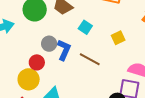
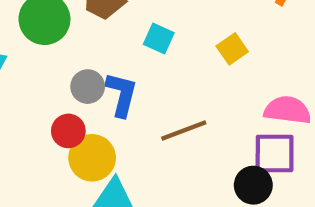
brown line: (90, 59) -> (184, 131), moved, turned -40
yellow circle: (29, 79) -> (92, 158), moved

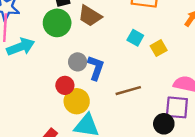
cyan square: (159, 38) -> (135, 38), moved

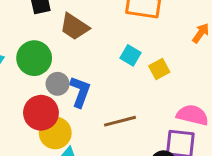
green circle: (57, 23) -> (34, 58), moved
red circle: (65, 85) -> (41, 113), size x1.5

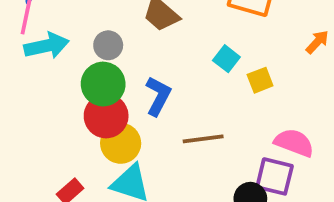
green circle: (34, 58) -> (103, 84), moved
gray circle: (58, 84) -> (108, 45), moved

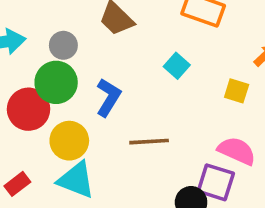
yellow square: (260, 80) -> (237, 91), moved, turned 35
red circle: (106, 116) -> (28, 109), moved

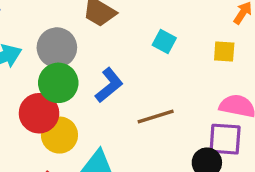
gray circle: (63, 45) -> (57, 48), size x1.5
blue L-shape: (108, 97) -> (109, 85), turned 33
yellow circle: (69, 141) -> (59, 135), moved

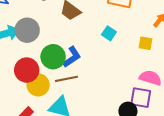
gray circle: (57, 48) -> (27, 30), moved
green circle: (58, 83) -> (53, 57), moved
brown line: (156, 117) -> (66, 79), moved

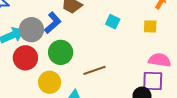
blue L-shape: (72, 57) -> (53, 23), moved
red circle: (27, 70) -> (25, 58), moved
brown line: (66, 79) -> (94, 70), moved

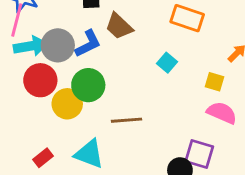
pink semicircle: (160, 60) -> (222, 113), moved
yellow circle: (50, 82) -> (67, 104), moved

